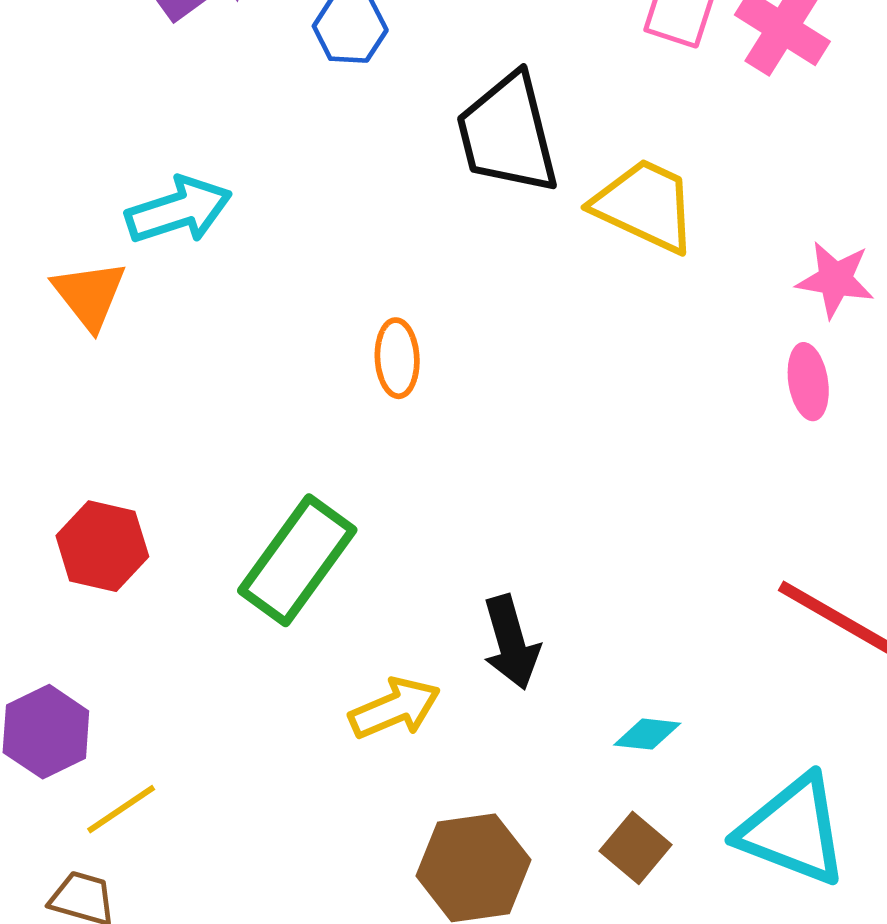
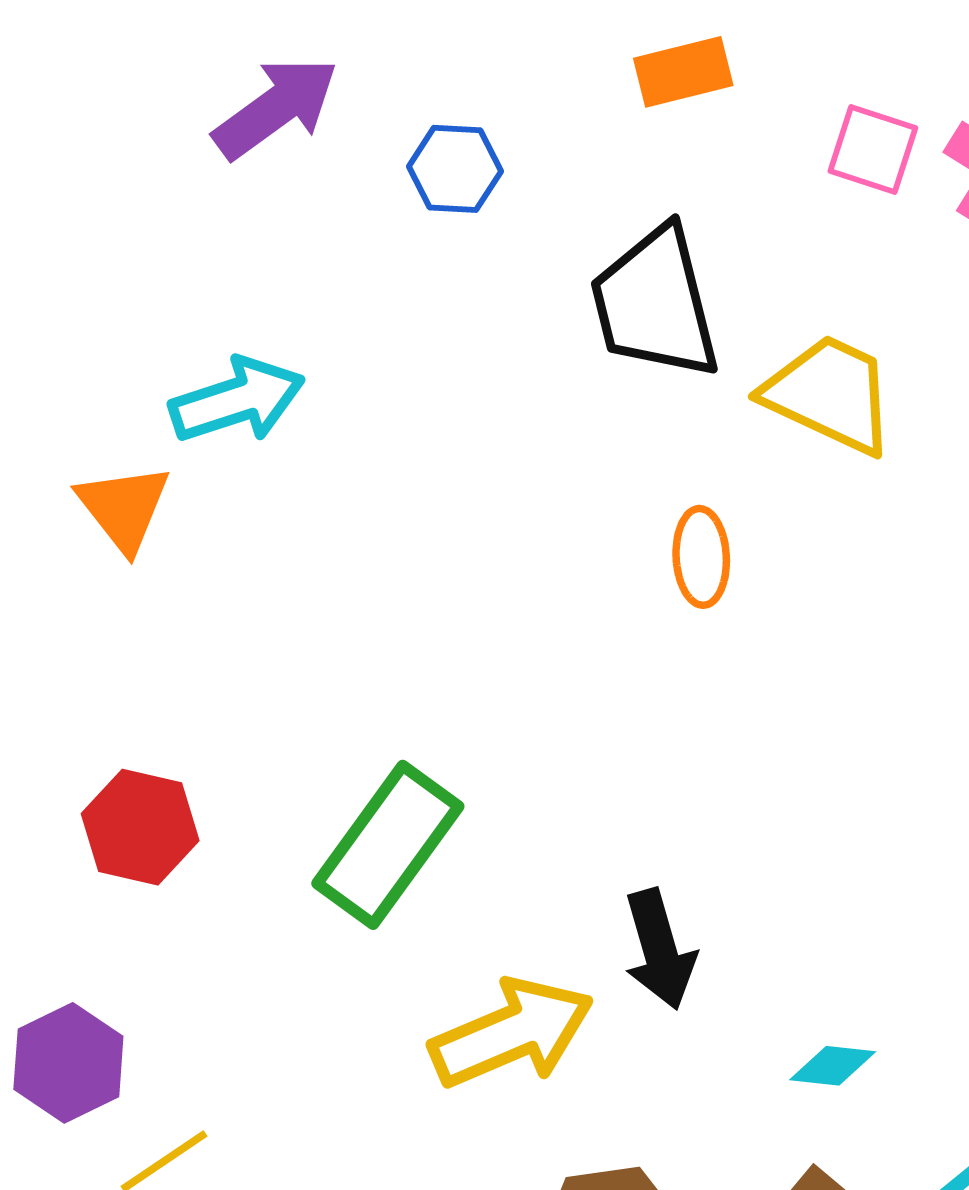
orange ellipse: (397, 358) -> (701, 557), moved
yellow arrow: (395, 708) -> (512, 1033), size x1.4

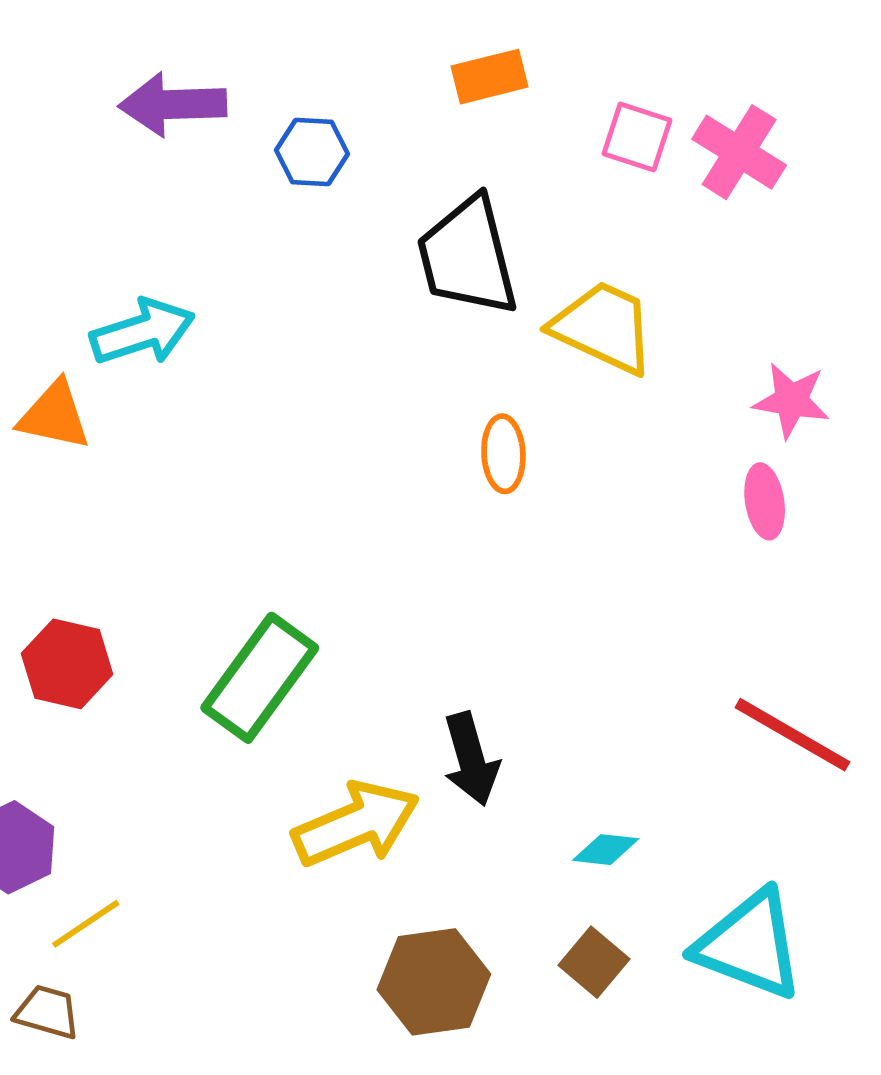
purple arrow: (276, 108) -> (173, 104), turned -146
orange triangle: (124, 508) -> (54, 415), turned -40

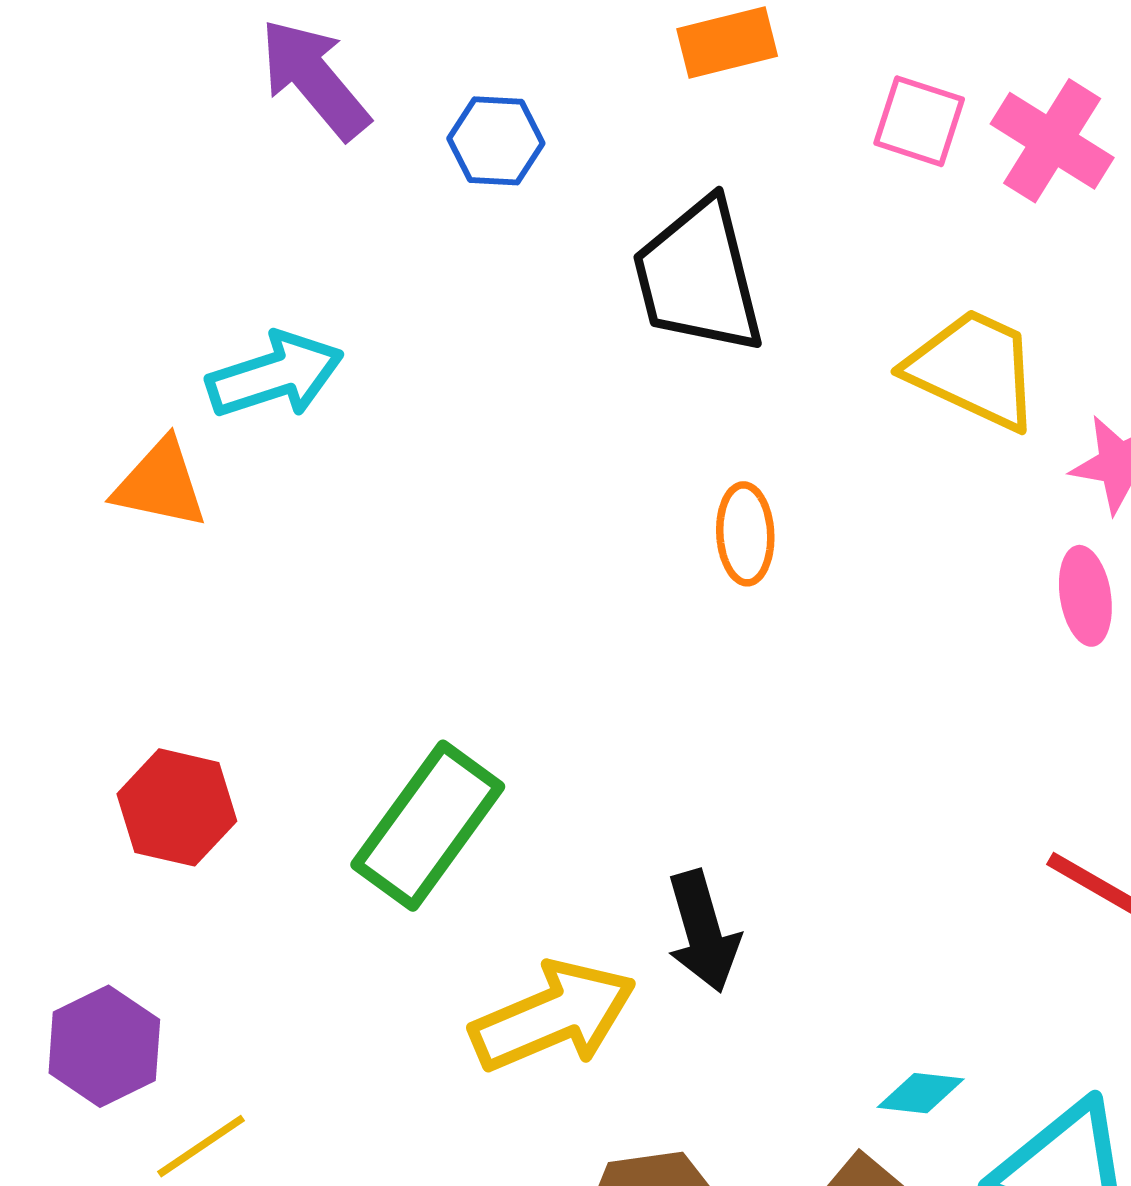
purple arrow: (173, 104) -> (314, 79), turned 52
yellow trapezoid: (603, 327) -> (974, 369), moved
cyan diamond: (606, 850) -> (921, 1093), moved

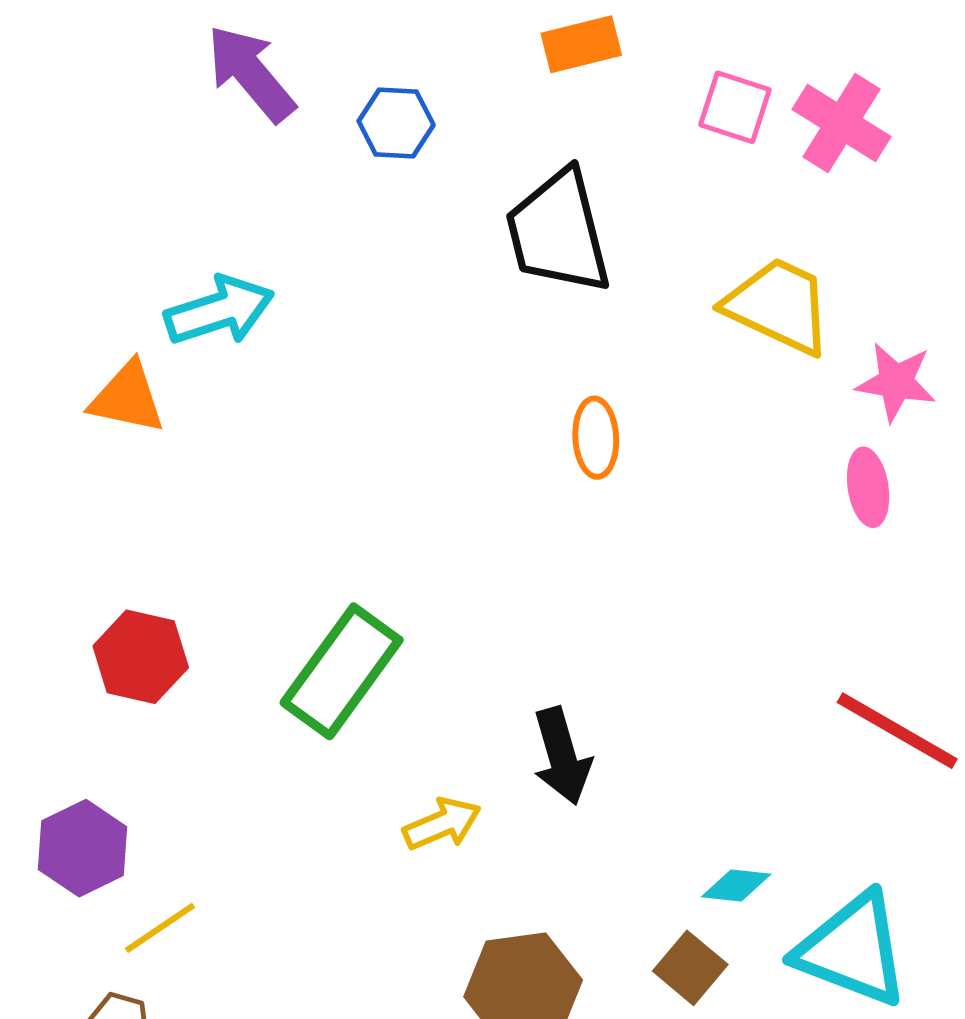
yellow arrow: (553, 1016) -> (442, 824), size x0.6

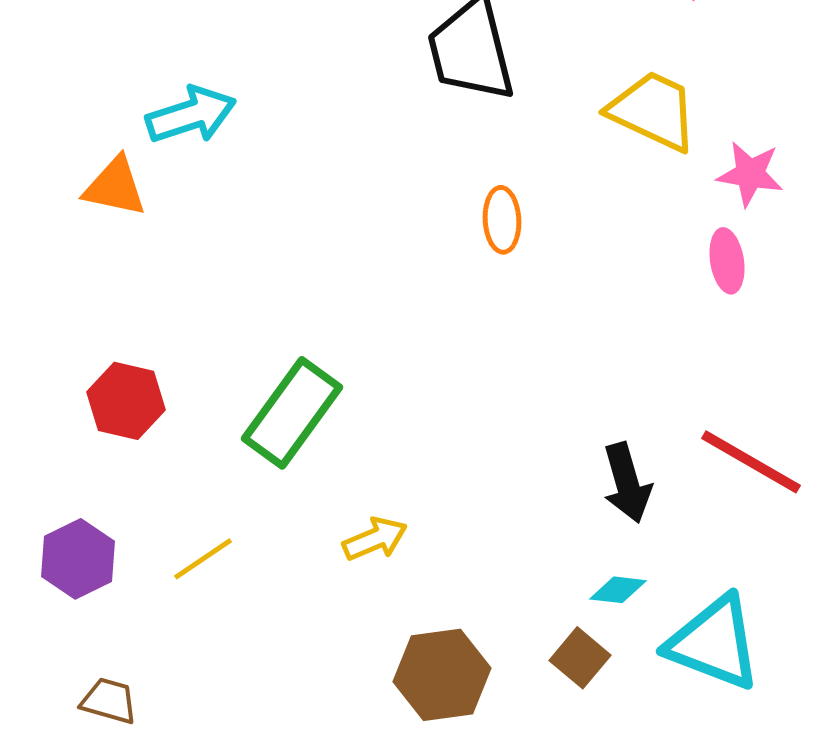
black arrow: (562, 756) -> (627, 483), moved
yellow line: (160, 928) -> (203, 559), moved

